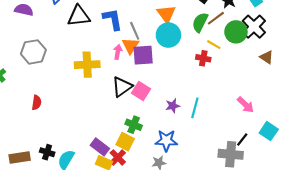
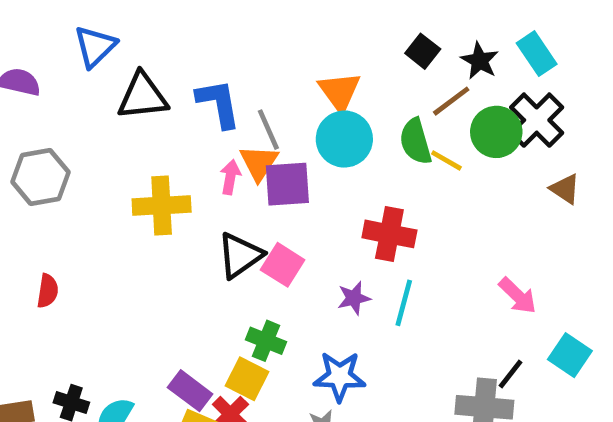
green semicircle: (200, 22) -> (416, 141), moved, turned -42
red cross: (203, 58) -> (389, 234), moved, size x1.5

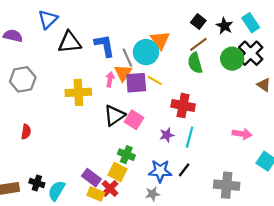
brown line: (451, 101) -> (198, 44), moved
cyan circle: (344, 139) -> (146, 52), moved
yellow line: (446, 160) -> (155, 80), moved
pink arrow: (518, 296) -> (242, 134), turned -36
black line: (511, 374) -> (184, 170), moved

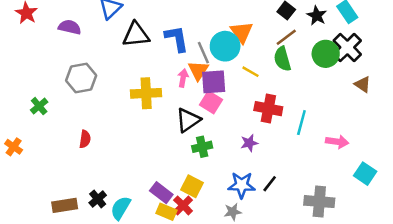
yellow line: (155, 80) -> (251, 72), moved
pink square: (134, 120) -> (211, 102), moved
cyan line: (190, 137) -> (301, 123), moved
green cross: (126, 155) -> (202, 147), moved, turned -35
black cross: (37, 183) -> (98, 199), turned 32

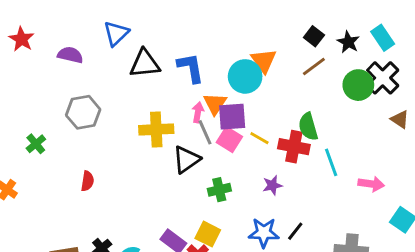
gray line: (203, 53) -> (205, 132), moved
green semicircle: (282, 59) -> (308, 127), moved
yellow line: (251, 72) -> (259, 138), moved
black triangle: (188, 120) -> (186, 160), moved
cyan line: (301, 123) -> (331, 162), turned -35

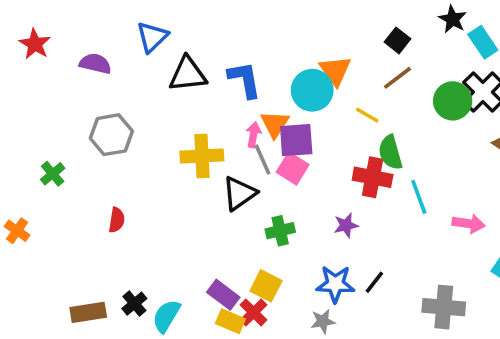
black star: (348, 42) -> (453, 19), moved
yellow line: (259, 138) -> (367, 115), moved

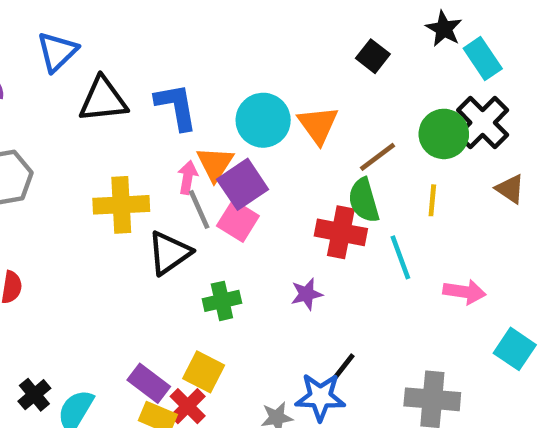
orange triangle: (335, 71) -> (318, 125), moved
brown line: (397, 78) -> (377, 157), moved
yellow line: (367, 115) -> (432, 200), moved, turned 65
purple square: (296, 140) -> (243, 184), turned -30
blue star: (335, 284) -> (320, 397), moved

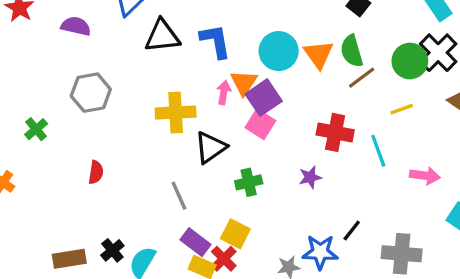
green semicircle: (364, 200) -> (352, 51), moved
yellow line: (432, 200) -> (402, 109), turned 65
gray line: (199, 209) -> (179, 196), moved
black line: (343, 367) -> (352, 230), moved

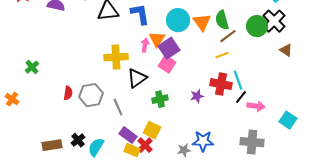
gray hexagon: (91, 93) -> (91, 95), moved
yellow line: (402, 109) -> (222, 55), moved
red cross: (335, 132) -> (221, 84), moved
pink arrow: (425, 176) -> (256, 106), moved
black line: (352, 230) -> (241, 97), moved

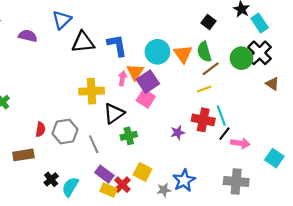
green cross: (160, 99) -> (129, 136), moved
yellow square: (152, 130) -> (143, 172), moved
blue star: (203, 141) -> (184, 180), turned -30
brown rectangle: (52, 145) -> (23, 155), moved

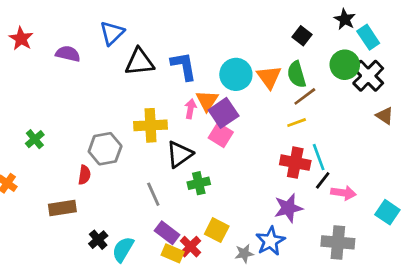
green circle: (241, 58) -> (345, 65), moved
gray hexagon: (65, 132) -> (105, 149), moved
purple star: (178, 133) -> (288, 208), moved, size x1.5

